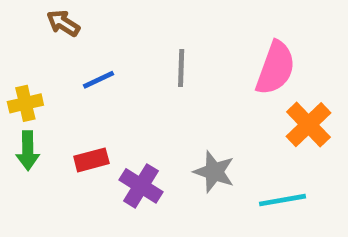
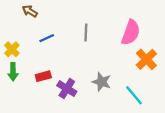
yellow cross: (25, 103) -> (12, 49), turned -32
cyan line: (282, 200) -> (134, 95), turned 60

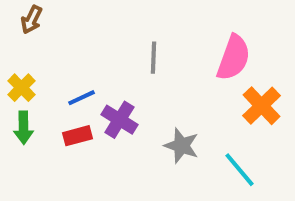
brown arrow: (30, 11) -> (31, 20), moved, turned -96
blue line: (47, 38) -> (81, 98), moved
purple cross: (67, 89) -> (119, 120), moved

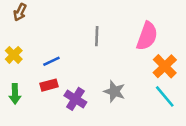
purple cross: (119, 120) -> (75, 99), moved
green arrow: (23, 128) -> (15, 94), moved
cyan line: (240, 170) -> (165, 96), moved

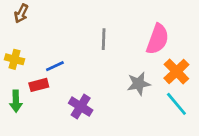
yellow cross: (14, 55) -> (15, 59), turned -30
red rectangle: (49, 85) -> (39, 85), moved
gray star: (114, 91) -> (139, 84), moved, turned -30

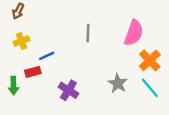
yellow cross: (15, 59) -> (21, 41), moved, turned -35
gray star: (139, 84) -> (118, 83), moved, turned -30

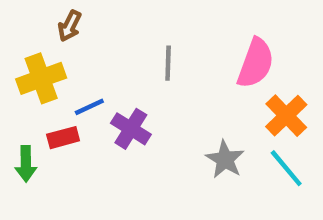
brown arrow: (18, 11) -> (70, 26), moved
yellow cross: (21, 41) -> (41, 78), size x1.5
purple cross: (68, 90) -> (131, 129), moved

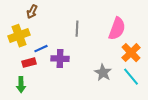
purple cross: (131, 129) -> (60, 59), turned -30
green arrow: (26, 164) -> (21, 85), moved

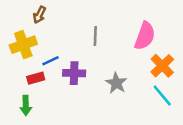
gray star: (103, 73) -> (116, 83), moved

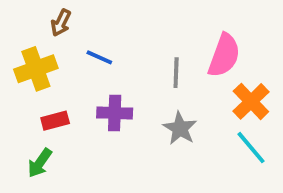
gray line: (95, 36) -> (176, 73), moved
blue line: (51, 61) -> (99, 57), moved, turned 49
green arrow: (26, 105) -> (40, 163), turned 36

